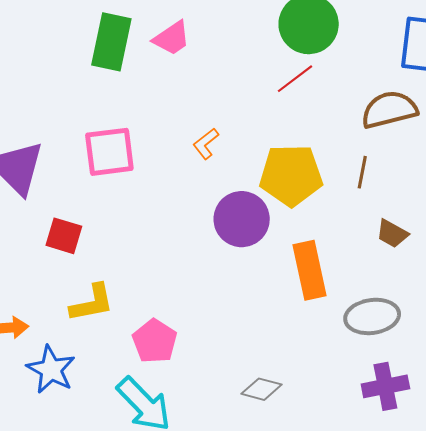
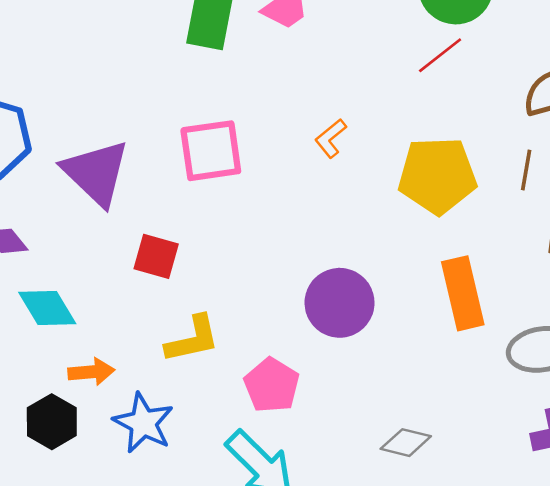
purple circle: (242, 219) -> (340, 303), moved

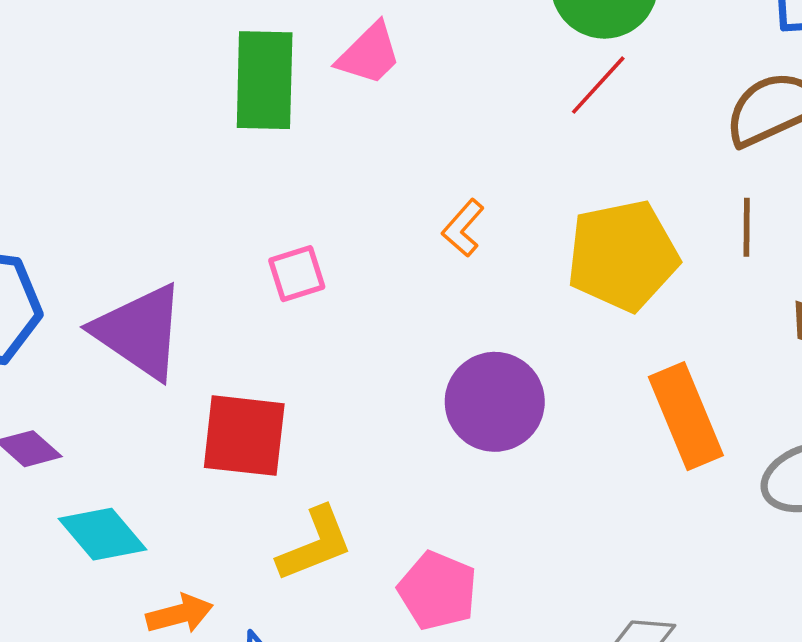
pink square: (211, 151) -> (297, 274), size x0.6
red square: (156, 256) -> (244, 436), size x1.4
purple circle: (340, 303) -> (495, 402), moved

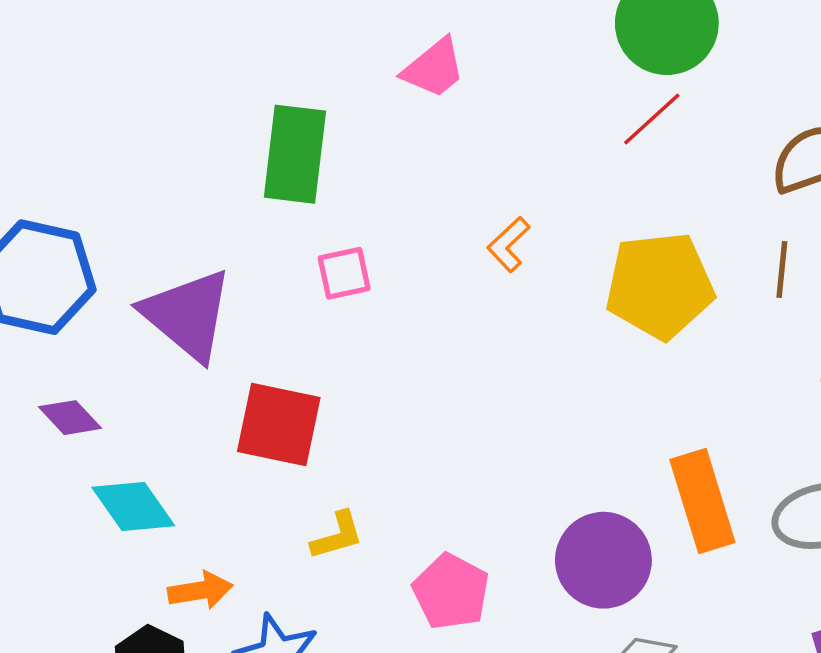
green rectangle: (265, 80) -> (295, 154), moved
purple circle: (495, 402) -> (603, 560), moved
orange rectangle: (686, 416) -> (702, 501), moved
yellow L-shape: (315, 544) -> (337, 536), size x0.7

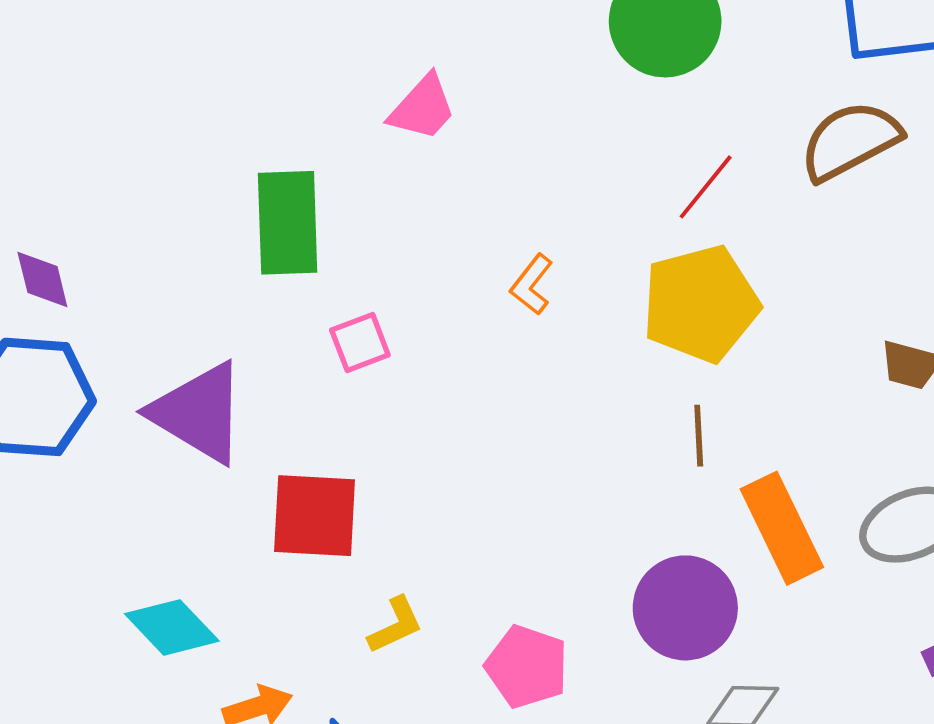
red line: (652, 119) -> (706, 187), moved
brown line: (782, 269) -> (699, 436), moved
purple diamond: (70, 418) -> (42, 279), moved, turned 38

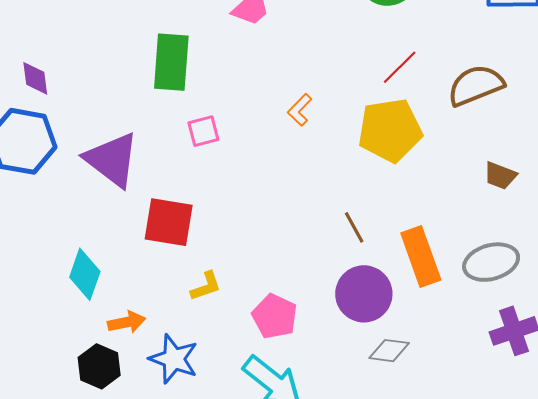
brown semicircle: (850, 141) -> (476, 85), moved
brown line: (699, 436) -> (354, 227), moved, turned -32
cyan diamond: (172, 627) -> (85, 274), turned 57

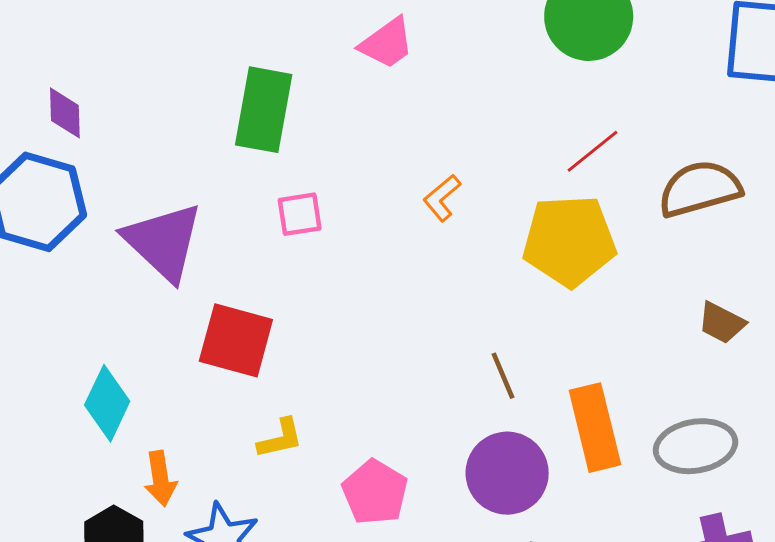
orange arrow: (127, 322) -> (160, 479), turned 87

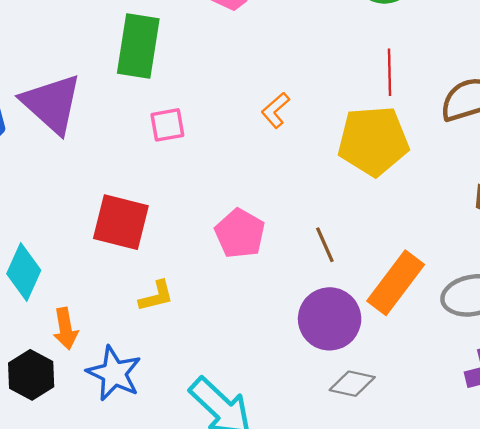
red line: (593, 151) -> (389, 72), turned -51
purple triangle: (163, 242) -> (52, 104), moved
orange rectangle: (595, 428) -> (396, 283), turned 52
pink pentagon: (375, 492) -> (240, 233), moved

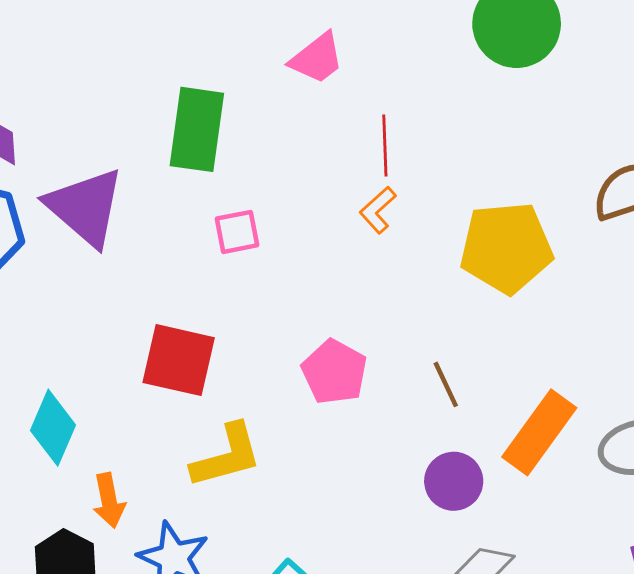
red line: (389, 72) -> (385, 146), moved
yellow L-shape: (156, 296) -> (227, 456), size x1.6
purple circle: (330, 319) -> (454, 481), size x0.7

